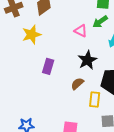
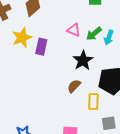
green arrow: (100, 22) -> (94, 34), moved
purple rectangle: (48, 66) -> (41, 47), moved

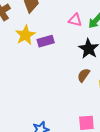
purple rectangle: (41, 47) -> (46, 41), turned 70

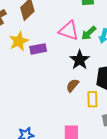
pink triangle: (75, 20) -> (69, 31), size x1.5

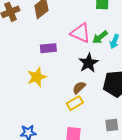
yellow star: (19, 41) -> (37, 77), moved
yellow rectangle: (92, 99) -> (75, 103), moved, turned 56

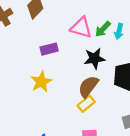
black star: (88, 63) -> (94, 58), turned 30
brown semicircle: (79, 88) -> (88, 86), size x1.5

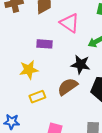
pink triangle: (81, 28) -> (70, 23), moved
yellow rectangle: (86, 104) -> (37, 97), moved

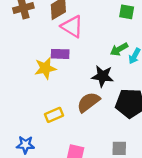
pink triangle: (70, 23) -> (72, 26), moved
yellow star: (29, 70) -> (45, 68), moved

